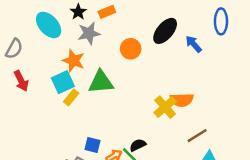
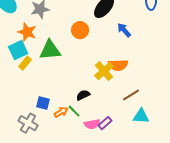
blue arrow: (194, 44) -> (124, 30), moved
orange circle: (131, 49) -> (80, 30), moved
black semicircle: (138, 145) -> (83, 95), moved

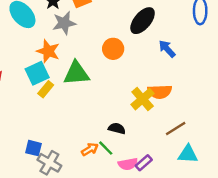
black semicircle: (83, 95) -> (117, 128), turned 40
blue square: (43, 103) -> (33, 148), moved

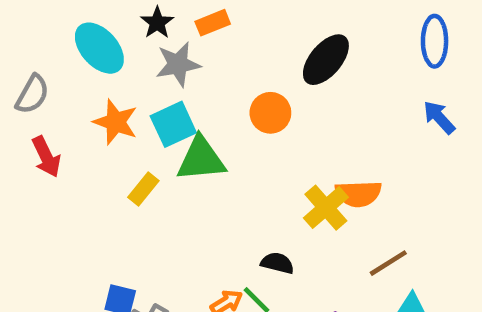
blue arrow: (167, 49) -> (439, 117), moved
orange star: (48, 51) -> (116, 122), moved
cyan square: (37, 73) -> (173, 124), moved

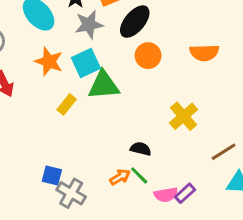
black ellipse: (326, 60) -> (135, 22), moved
orange semicircle: (358, 194) -> (204, 53), moved
black semicircle: (277, 263) -> (141, 149), moved

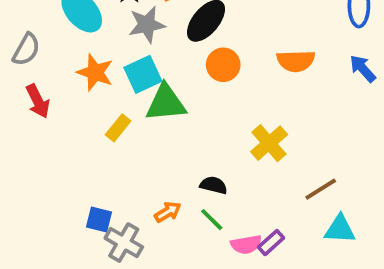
orange arrow: (120, 177) -> (168, 212), moved

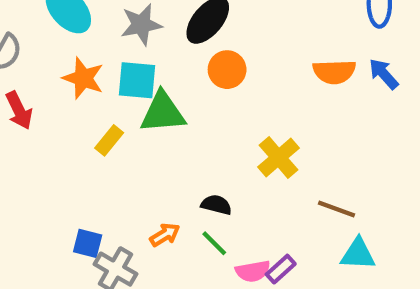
orange semicircle: (296, 61) -> (334, 72), moved
cyan square: (143, 74) -> (137, 80), turned 30
brown line: (321, 189) -> (336, 209), turned 52

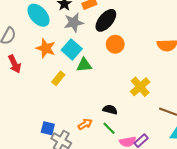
cyan square: (137, 80) -> (72, 49), turned 36
green triangle: (163, 112) -> (84, 65), size x0.7

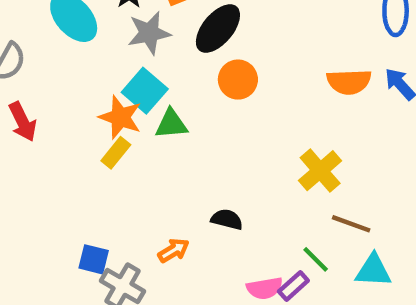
orange star: (46, 48) -> (120, 117), moved
yellow cross: (140, 87) -> (320, 171), moved
green line: (109, 128) -> (316, 259), moved

